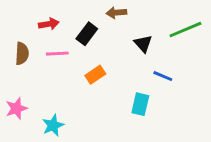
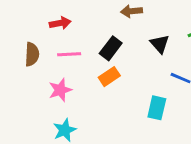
black rectangle: (87, 34) -> (111, 48), moved
pink star: (16, 108) -> (60, 90), moved

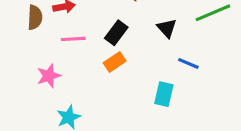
brown semicircle: (32, 54) -> (35, 17), moved
pink star: (60, 90) -> (49, 76), moved

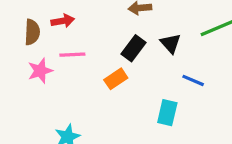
black rectangle: (116, 33) -> (133, 48), moved
pink star: (49, 76) -> (40, 71), moved

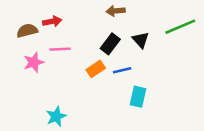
brown semicircle: (32, 32) -> (27, 31), turned -108
blue line: (193, 80) -> (122, 70), moved, turned -36

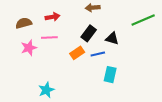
red arrow: (52, 21) -> (52, 17), moved
black triangle: (141, 40) -> (112, 39), moved, turned -32

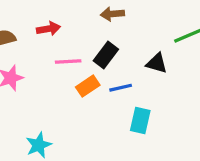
pink line: (49, 37) -> (68, 61), moved
black triangle: (112, 39) -> (157, 63), moved

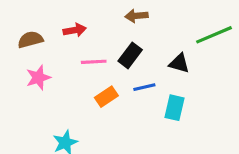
orange rectangle: (88, 86) -> (106, 97), moved
cyan rectangle: (140, 121) -> (174, 108), moved

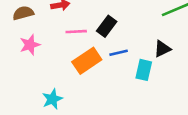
black triangle: (179, 63) -> (162, 49), moved, turned -42
orange rectangle: (106, 97) -> (87, 61), size x1.5

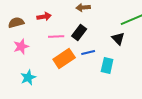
black triangle: (162, 49) -> (118, 39), moved, turned -48
cyan star: (52, 99) -> (28, 78), moved

